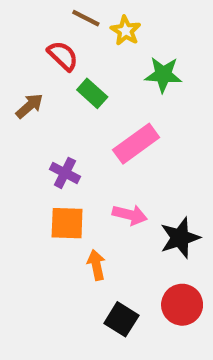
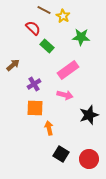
brown arrow: (29, 106) -> (13, 65), moved
purple cross: (65, 173) -> (34, 84), turned 32
pink arrow: (130, 215) -> (65, 95), moved
red circle: (182, 305) -> (89, 159), moved

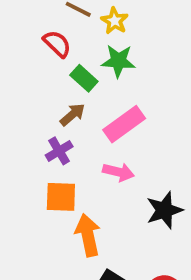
green star: (81, 37) -> (118, 61), moved
brown arrow: (13, 65) -> (72, 115), moved
orange arrow: (49, 128) -> (88, 235), size x1.5

